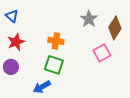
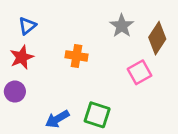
blue triangle: (12, 16) -> (27, 26), moved, turned 40
green square: (54, 65) -> (97, 115), moved

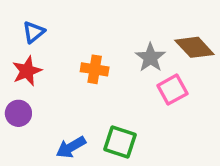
gray star: (122, 26) -> (150, 57), moved
brown diamond: (157, 38) -> (194, 47), turned -76

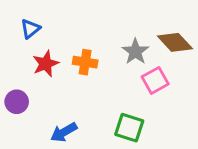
red star: (27, 71) -> (46, 64), moved
green square: (120, 142) -> (129, 128), moved

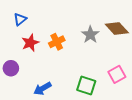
orange cross: (85, 62) -> (57, 42), turned -35
pink square: (155, 80) -> (117, 74), moved

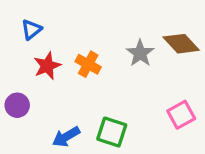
orange cross: (57, 42) -> (88, 64), turned -35
green square: (86, 86) -> (112, 132), moved

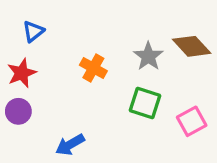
red star: (47, 66) -> (22, 73), moved
green square: (112, 132) -> (145, 103), moved

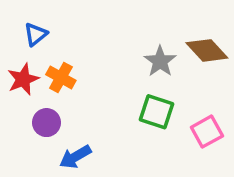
orange cross: (93, 68) -> (61, 78), moved
purple circle: (18, 111) -> (46, 123), moved

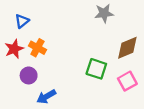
brown diamond: (207, 50) -> (127, 48), moved, turned -70
gray star: (160, 61) -> (104, 13), moved, turned 30

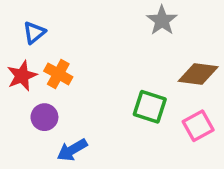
gray star: (104, 13) -> (162, 20), turned -30
brown diamond: (127, 48) -> (198, 74), turned 30

